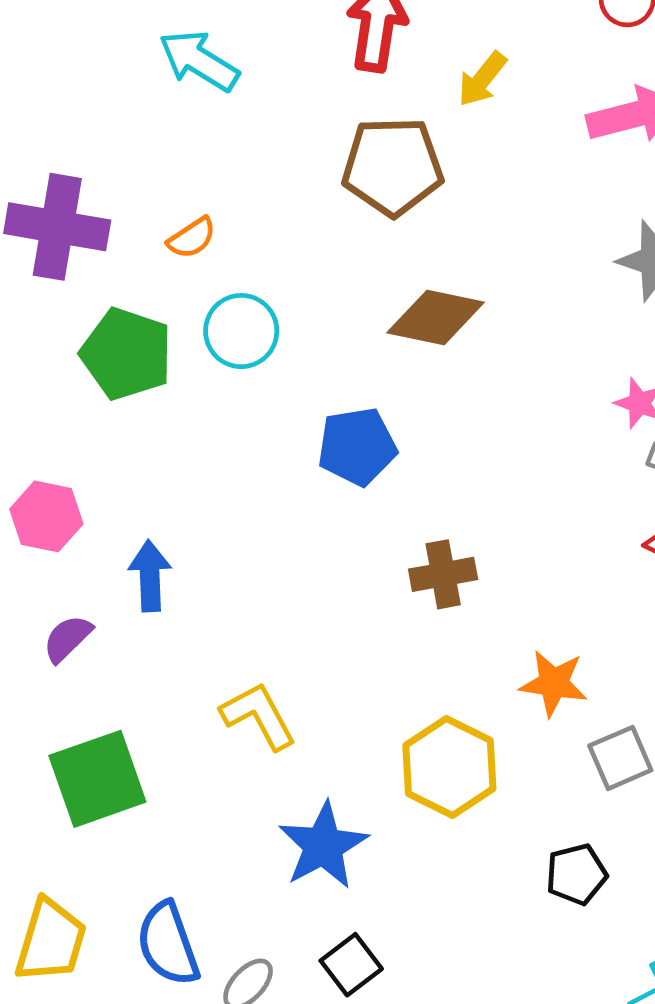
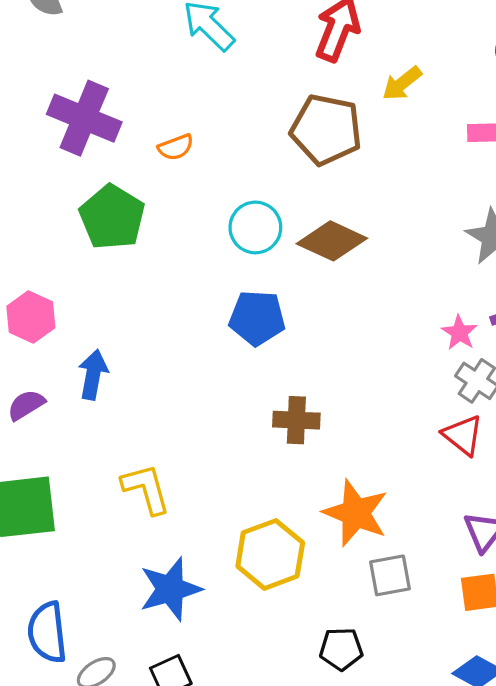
cyan circle: (241, 331) -> (255, 227), moved
orange star: (554, 683) -> (356, 513), size x1.4

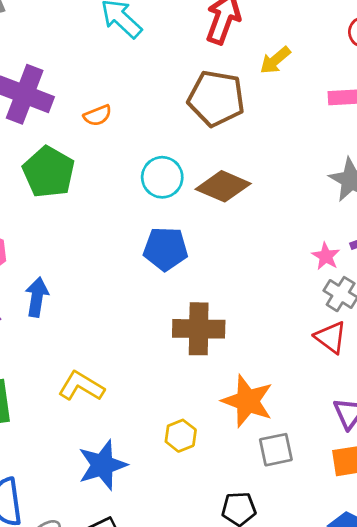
brown cross: (296, 420) -> (199, 329), size x1.4
yellow L-shape: (146, 489) -> (81, 386), turned -42
yellow hexagon: (270, 554) -> (181, 436), size x0.6

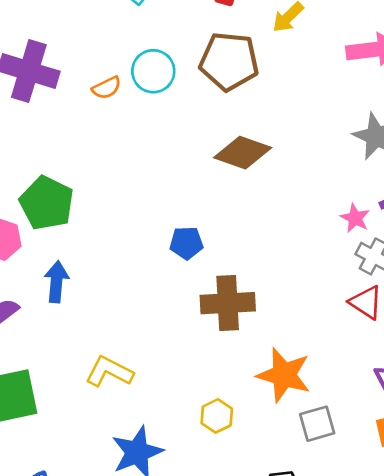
green pentagon: (49, 172) -> (47, 203), moved
cyan circle: (162, 177) -> (153, 71), moved
blue pentagon: (165, 249) -> (186, 243), moved, size x0.7

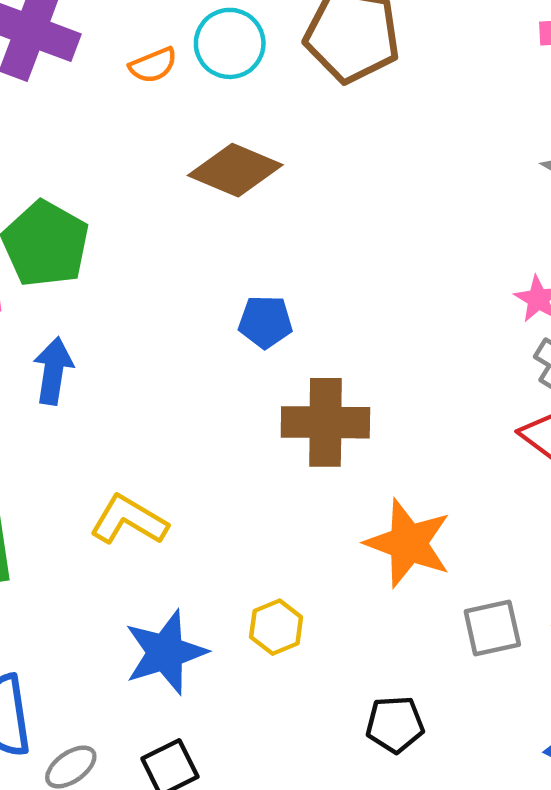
brown diamond: (243, 153) -> (235, 170), moved
yellow hexagon: (217, 416) -> (276, 627), moved
gray square: (317, 424) -> (492, 628), moved

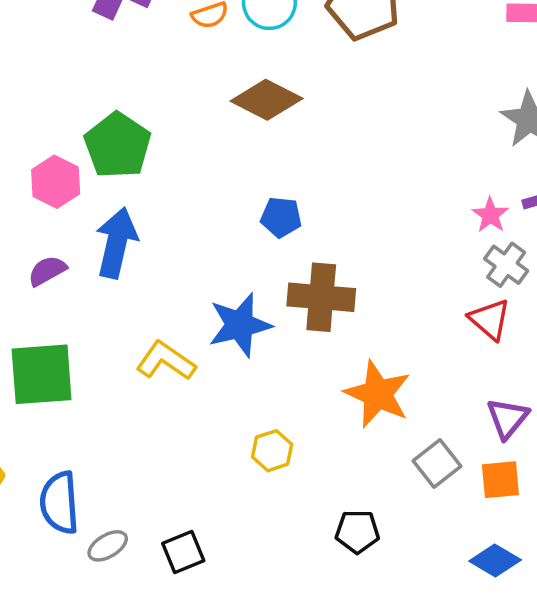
blue arrow: (53, 371) -> (116, 243), size x1.4
gray square: (492, 628) -> (437, 463), turned -30
blue star: (165, 652) -> (240, 325), moved

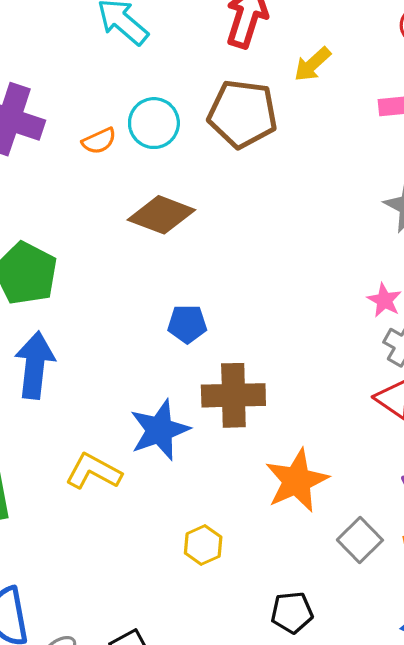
orange star: (378, 394) -> (297, 481), turned 30

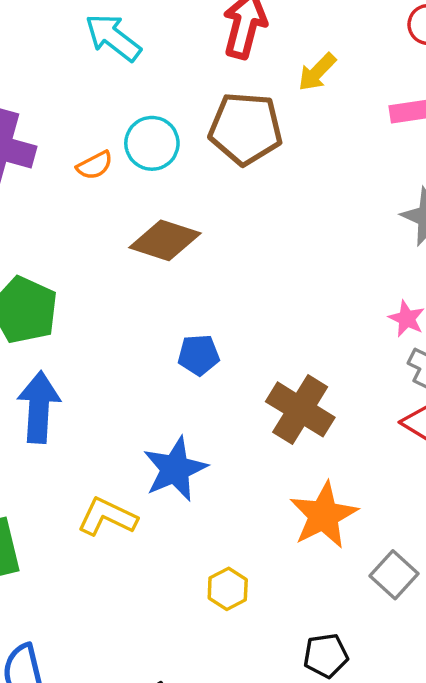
brown cross: (233, 395) -> (300, 409), moved, turned 36

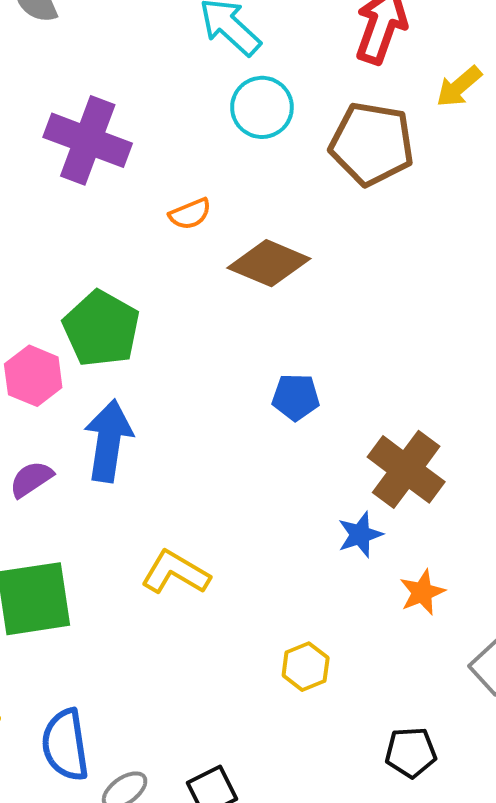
cyan circle: (152, 143) -> (262, 107), moved
orange semicircle: (95, 165) -> (190, 214), moved
blue star: (175, 469) -> (360, 535), moved, size x0.6
orange star: (324, 515) -> (422, 592), size x0.6

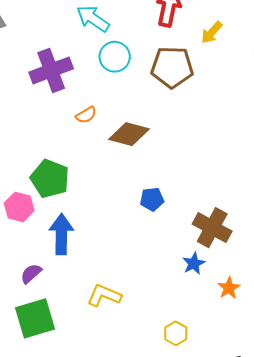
purple cross: (88, 140) -> (51, 70), moved, turned -33
purple semicircle: (31, 479) -> (31, 274), moved

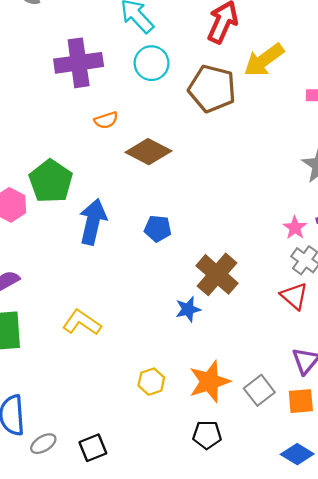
yellow arrow: (212, 32) -> (264, 60), size x1.5
blue arrow: (61, 234) -> (93, 222), moved
orange star: (229, 288) -> (210, 382), moved, size x1.6

